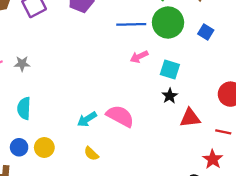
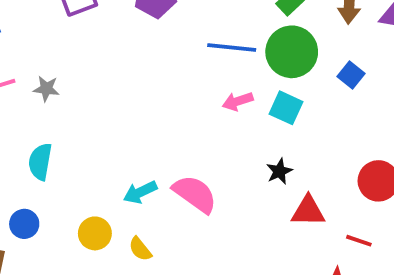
cyan square: (170, 69) -> (286, 108), moved
yellow circle: (44, 147) -> (95, 233), moved

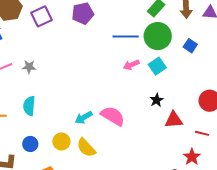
cyan square: (286, 108) -> (157, 66), turned 36
blue circle: (24, 224) -> (30, 144), moved
yellow semicircle: (140, 249) -> (86, 148), size x1.5

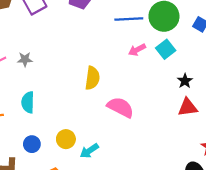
black star: (157, 100) -> (185, 81), moved
cyan arrow: (84, 118) -> (89, 151), moved
yellow semicircle: (86, 148) -> (92, 78), moved, turned -125

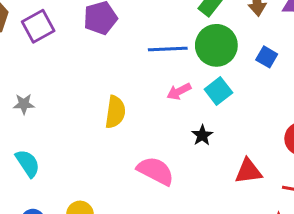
yellow semicircle: (92, 78) -> (115, 112), moved
black star: (185, 81) -> (202, 135), moved
cyan semicircle: (28, 102) -> (28, 163), turned 145

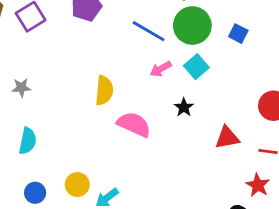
blue line: (168, 49) -> (149, 31), turned 36
cyan semicircle: (28, 163) -> (28, 141), turned 48
pink semicircle: (156, 171) -> (134, 124), moved

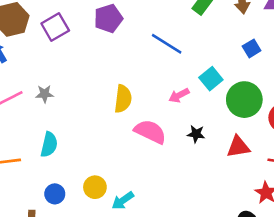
green circle: (192, 26) -> (244, 100), moved
blue square: (238, 34) -> (252, 48), turned 30
pink arrow: (161, 69) -> (179, 95), moved
black star: (184, 107) -> (196, 134), moved, turned -30

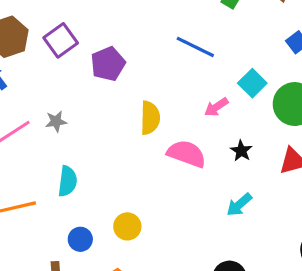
purple pentagon: (108, 18) -> (108, 64), moved
black star: (196, 134) -> (241, 151), turned 30
cyan arrow: (123, 201) -> (239, 205), moved

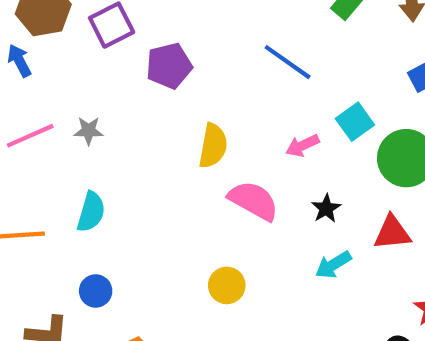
cyan arrow: (239, 205) -> (333, 265), moved
yellow circle: (127, 226) -> (227, 285), moved

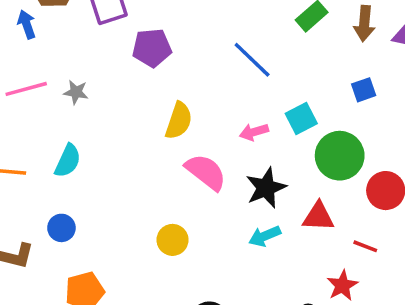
black star: (326, 208) -> (266, 188), size x1.6

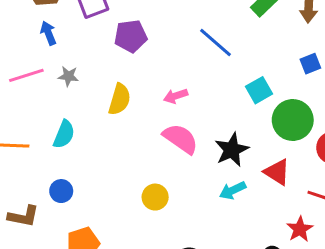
blue arrow: (27, 24) -> (48, 33), moved
yellow semicircle: (179, 121) -> (120, 99), moved
pink arrow: (254, 132) -> (176, 96), moved
red triangle: (318, 217) -> (277, 172), turned 32

